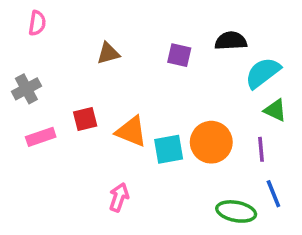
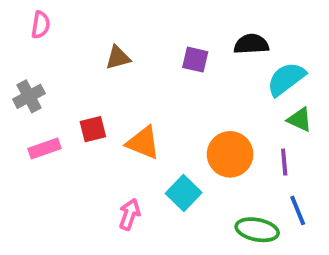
cyan square: (169, 149) -> (184, 193), moved, turned -36

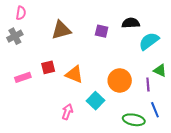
brown triangle: (118, 58) -> (61, 30), size x1.5
gray cross: (29, 96) -> (15, 36), moved
green triangle: (300, 120) -> (160, 70), moved

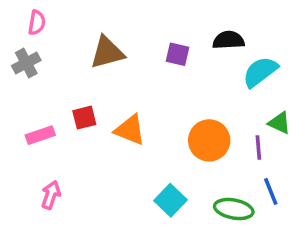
cyan square: (95, 101) -> (170, 200), moved
pink arrow: (67, 112) -> (51, 195), moved

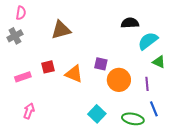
purple square: (177, 54) -> (101, 64), moved
green triangle: (280, 123) -> (159, 62), moved

